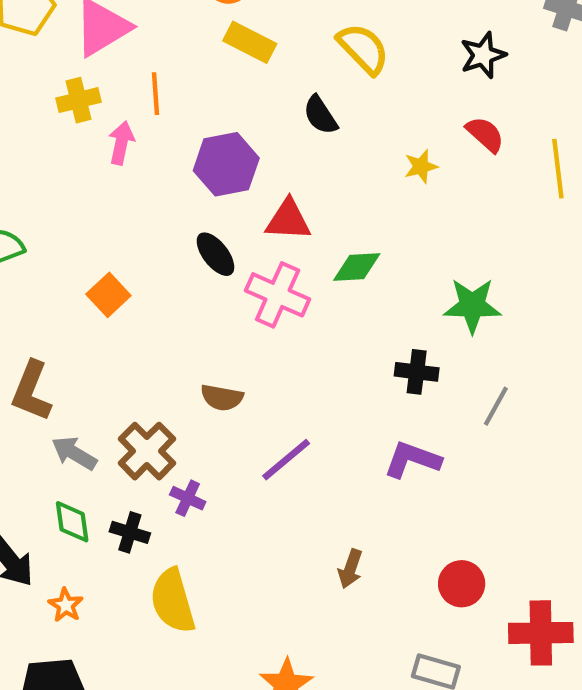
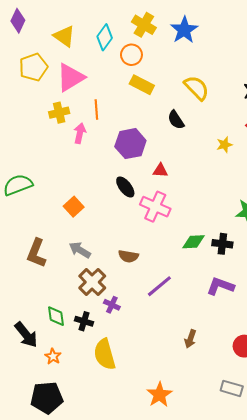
red triangle: (288, 220) -> (160, 170), size x0.7
green diamond: (357, 267) -> (193, 242), moved
gray arrow: (74, 453) -> (80, 250), moved

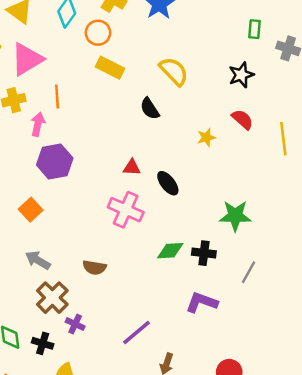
purple hexagon: (130, 144) -> (55, 162), moved
black ellipse: (125, 187) -> (168, 183), moved
purple line: (159, 286) -> (137, 332), moved

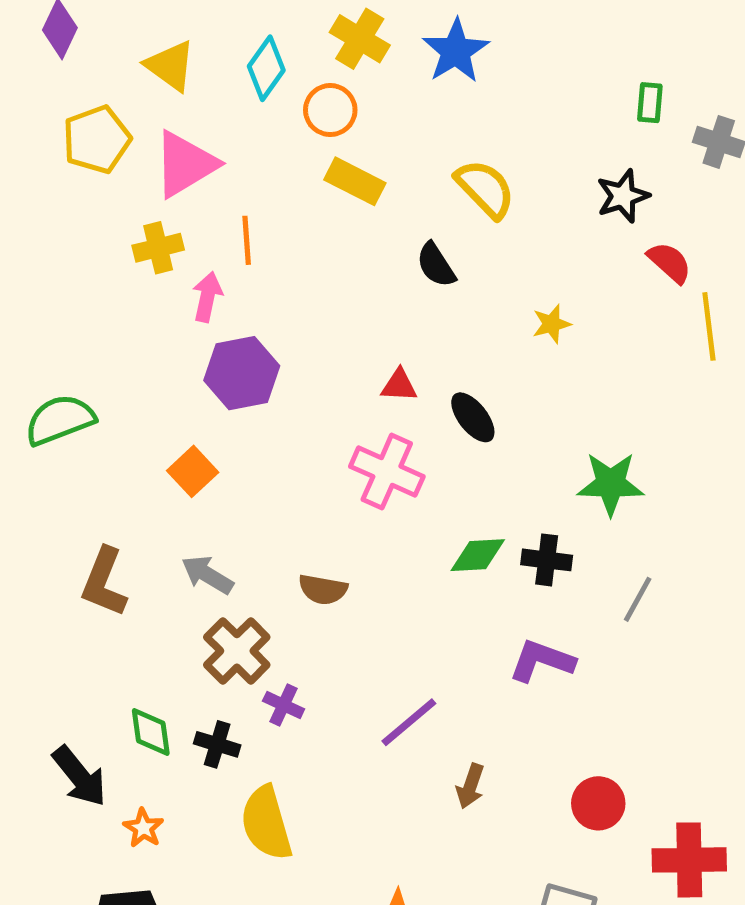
red semicircle: (242, 119) -> (670, 262), moved

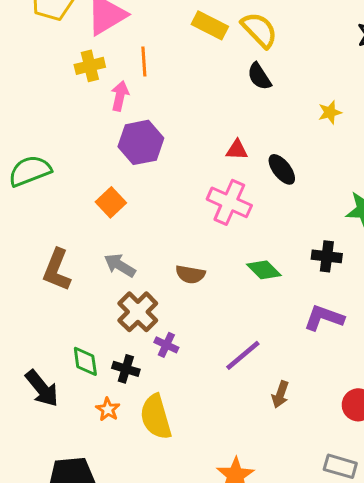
yellow semicircle: (485, 189) -> (259, 30), moved
green diamond: (478, 555) -> (264, 270), moved, turned 48
orange star: (143, 828) -> (108, 409), moved

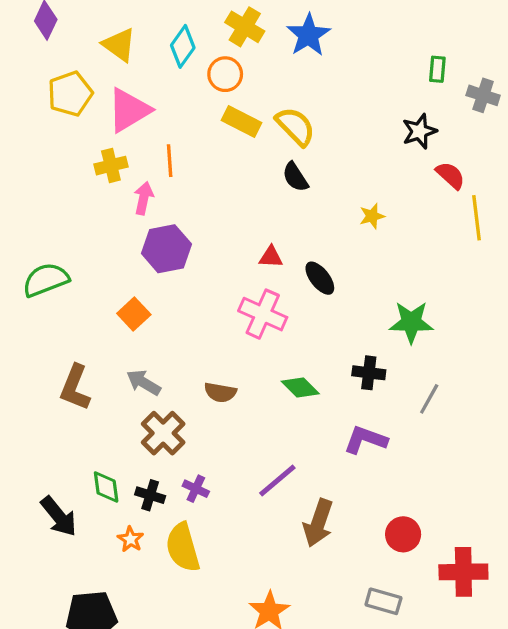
purple cross: (166, 345) -> (196, 489), moved
brown arrow: (280, 394) -> (318, 523), size x1.6

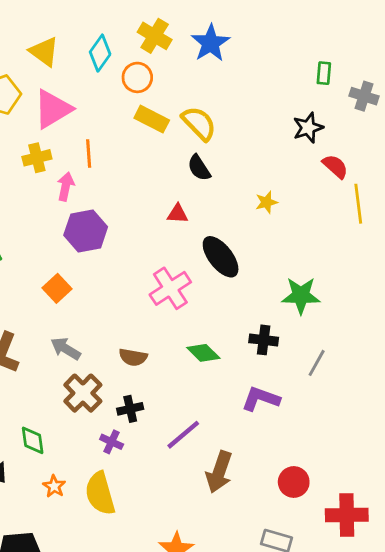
red triangle: (271, 257) -> (178, 214), moved
black ellipse: (320, 278) -> (221, 257), size x1.4
pink cross: (263, 314) -> (170, 288), turned 33
black cross: (150, 495) -> (130, 409), moved, turned -30

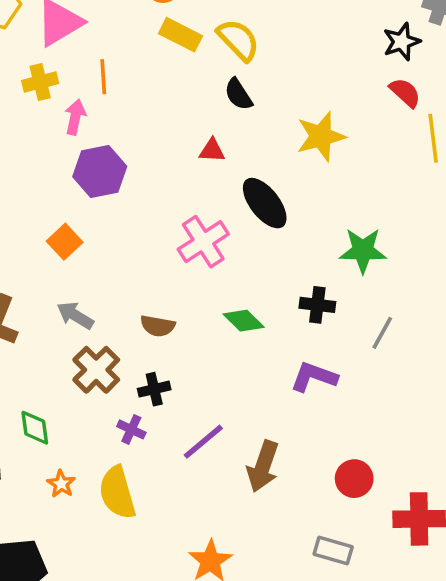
black star: (308, 128) -> (402, 42), moved
yellow star: (266, 202) -> (321, 136), size x1.8
purple line: (183, 435) -> (203, 442), moved

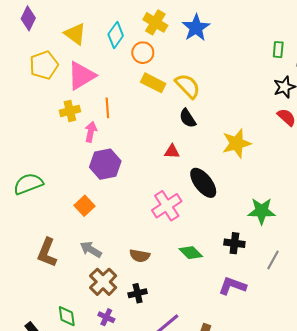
purple cross: (131, 429) -> (106, 317), moved

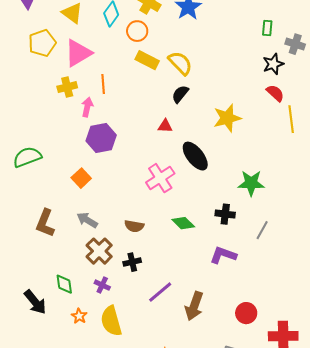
black semicircle: (188, 118) -> (180, 94), turned 72

